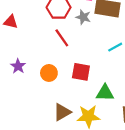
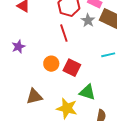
orange circle: (49, 73) -> (51, 64), moved
brown triangle: (62, 112) -> (34, 96), moved

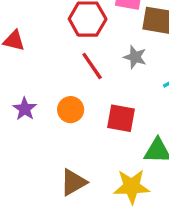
gray star: (88, 20) -> (135, 57), moved
orange circle: (51, 64) -> (71, 110), moved

